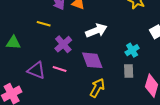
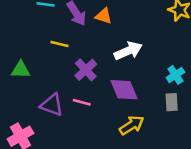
yellow arrow: (97, 88) -> (132, 125), turned 30

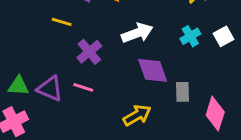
green triangle: (21, 70) -> (18, 86), moved
cyan cross: (175, 75) -> (190, 36), moved
purple diamond: (124, 90) -> (153, 70), moved

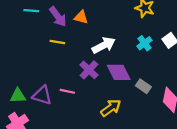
yellow line: (62, 22) -> (57, 42), moved
purple cross: (89, 52) -> (89, 70), moved
gray rectangle: (182, 92) -> (143, 86), turned -48

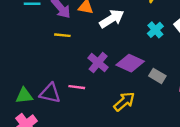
white arrow: (104, 45) -> (112, 19), moved
purple diamond: (119, 72) -> (130, 63), turned -35

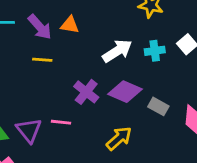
white arrow: (112, 19) -> (117, 51), moved
cyan cross: (155, 30) -> (155, 51), turned 35
purple triangle: (50, 93) -> (29, 130), turned 40

